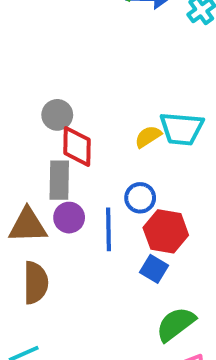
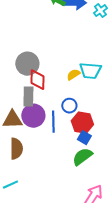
gray circle: (57, 115) -> (27, 64), size x1.5
purple circle: (69, 218) -> (33, 116), size x1.5
blue square: (154, 269) -> (84, 138), moved
green semicircle: (176, 324) -> (82, 157), moved

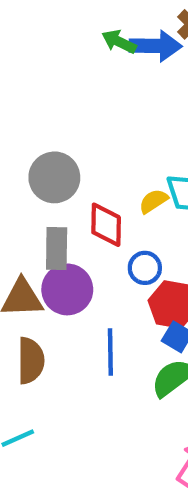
red diamond: (37, 80) -> (106, 225), moved
blue line: (53, 122) -> (110, 352), moved

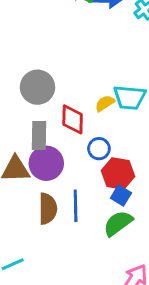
brown semicircle: (31, 361) -> (48, 209), moved

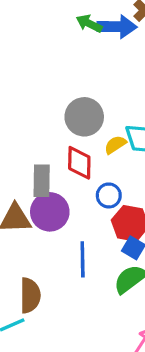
gray circle: (37, 87) -> (84, 117), moved
brown semicircle: (48, 209) -> (30, 295), moved

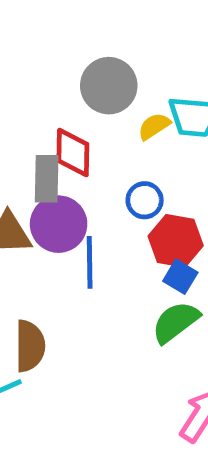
red diamond: (79, 163) -> (73, 152), moved
blue line: (83, 259) -> (90, 262), moved

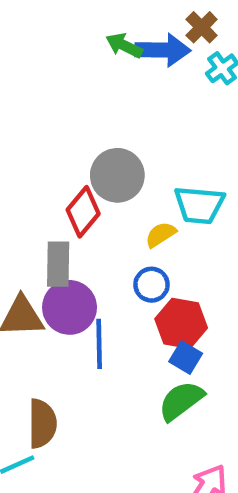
yellow semicircle: (154, 126) -> (161, 235), moved
red diamond: (73, 152) -> (83, 212), moved, turned 39

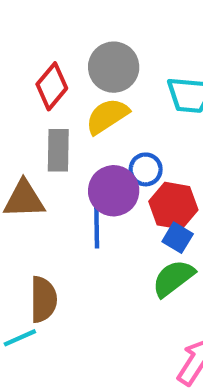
red diamond: (83, 212) -> (52, 86), moved
yellow semicircle: (161, 235) -> (107, 116), moved, size x1.5
purple circle: (70, 307) -> (114, 191), moved

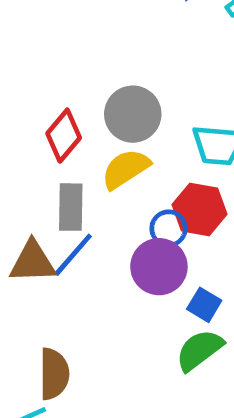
purple circle: (114, 191) -> (159, 267), moved
red hexagon: (173, 206) -> (199, 209), moved
blue line: (97, 225) -> (73, 255), moved, turned 42

